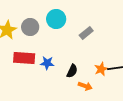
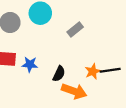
orange arrow: (85, 86) -> (74, 91), size x1.5

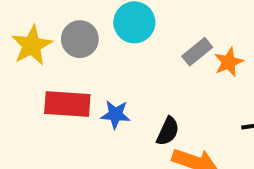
orange star: (93, 71) -> (229, 62), moved

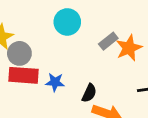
gray circle: (80, 39) -> (19, 53), moved
orange star: (229, 62) -> (129, 48), size x1.4

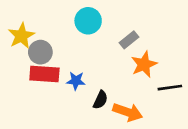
orange star: (129, 48) -> (144, 64), moved
black semicircle: (89, 93) -> (100, 100), moved

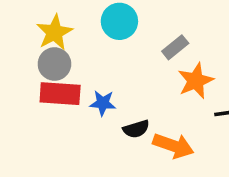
yellow star: (21, 36) -> (54, 32), moved
black semicircle: (100, 100) -> (136, 129), turned 48

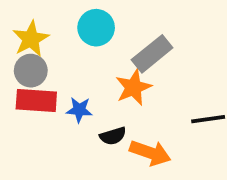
gray rectangle: (175, 47) -> (152, 54), size x1.5
orange star: (196, 81) -> (133, 87), moved

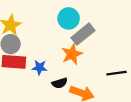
cyan circle: (96, 28) -> (69, 18), moved

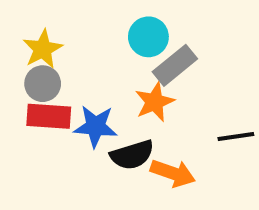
blue star: (40, 67) -> (96, 126), size x1.5
black semicircle: (60, 83) -> (132, 155), size x1.5

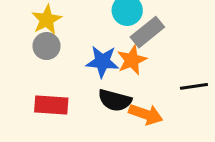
red rectangle: (49, 116) -> (51, 105), moved
blue star: (96, 126) -> (102, 62), moved
black semicircle: (132, 155) -> (115, 100), turned 32

